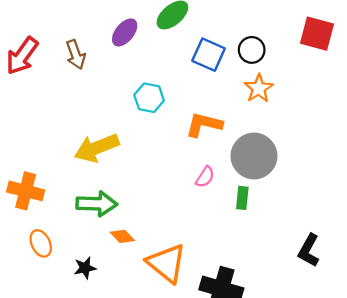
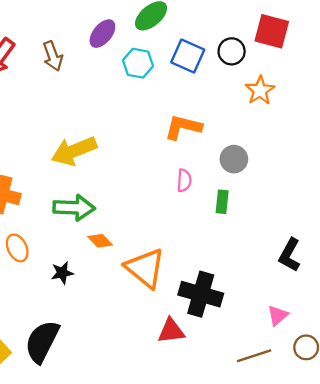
red square: (317, 34) -> (272, 31), moved
orange star: (259, 88) -> (260, 90), moved
cyan hexagon: (149, 98) -> (138, 63), moved
gray circle: (254, 156) -> (234, 159), size x0.6
pink semicircle: (205, 177) -> (184, 180), turned -30

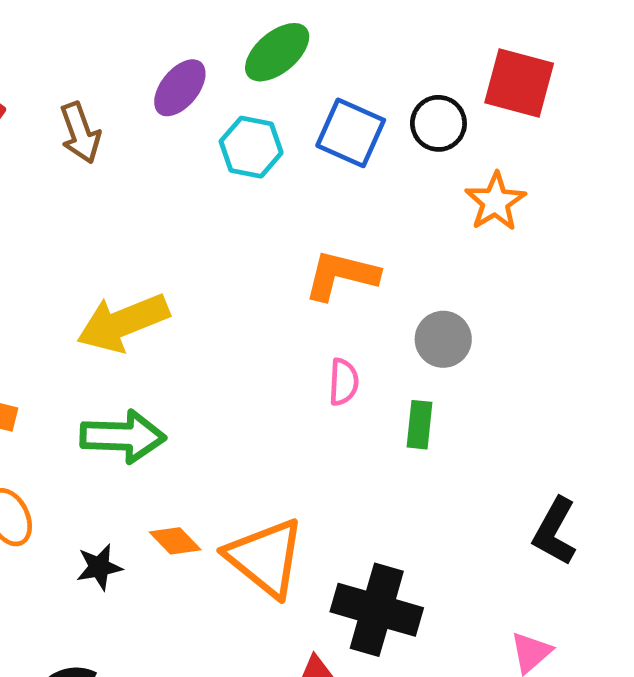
orange diamond: (100, 241) -> (175, 541), moved

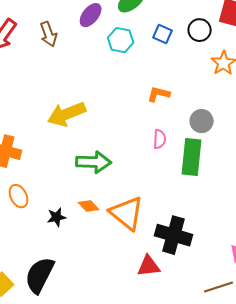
blue square: (351, 133) -> (163, 34), size x0.7
orange L-shape: (341, 275) -> (159, 94), size x0.7
green rectangle: (419, 425) -> (192, 157), size x1.8
green arrow: (123, 437) -> (94, 162), moved

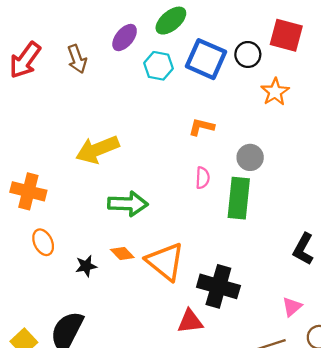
blue square: (163, 34) -> (206, 59), size x1.8

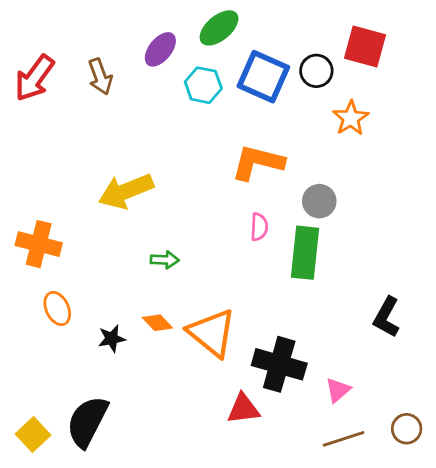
orange L-shape: (201, 127) -> (258, 162), size x1.6
green arrow: (128, 204) -> (165, 260), size x0.6
pink triangle: (292, 307) -> (338, 390), moved

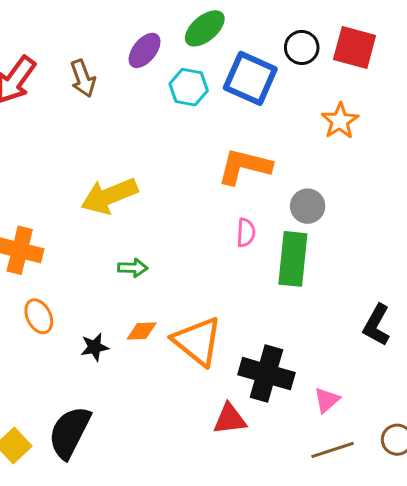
black circle: (316, 71) -> (302, 47), moved
green arrow: (165, 260) -> (133, 268), moved
orange diamond: (157, 323) -> (142, 331), turned -48

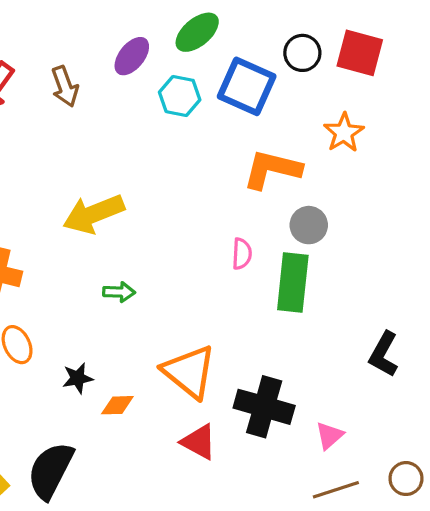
orange L-shape: (244, 166) -> (272, 169), moved
orange diamond: (142, 331) -> (117, 405), moved
red triangle: (230, 419) -> (199, 442), moved, turned 36

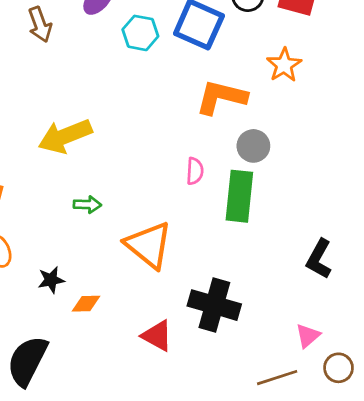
orange triangle: (189, 372) -> (149, 245), moved
pink triangle: (329, 435) -> (308, 336), moved

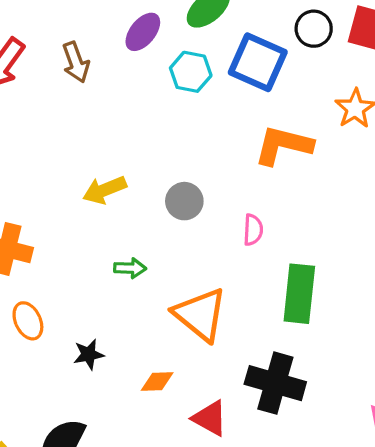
yellow arrow: (65, 136) -> (105, 190), size x0.7
gray circle: (253, 146) -> (184, 201), moved
green rectangle: (239, 196) -> (299, 294), moved
orange diamond: (86, 304) -> (157, 382), moved

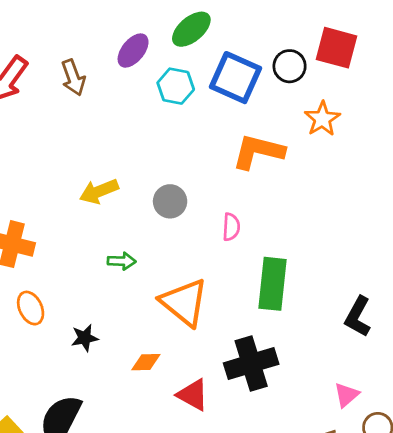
black circle: (314, 29) -> (290, 66), moved
black cross: (275, 383) -> (251, 364), turned -33

